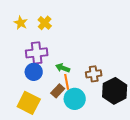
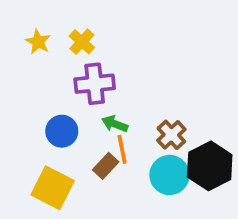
purple cross: (37, 53) -> (95, 84), moved
brown cross: (94, 74) -> (171, 135), turned -35
cyan circle: (75, 99) -> (170, 175), moved

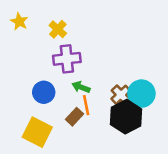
yellow star: (38, 42) -> (19, 22), moved
black hexagon: (210, 166) -> (126, 117), moved
cyan circle: (170, 175) -> (141, 94), moved

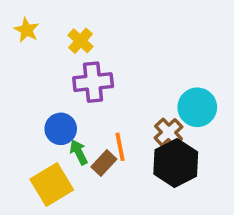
green arrow: (81, 87) -> (79, 152), moved, turned 42
cyan circle: (141, 94) -> (197, 107), moved
yellow square: (37, 132) -> (52, 185), turned 32

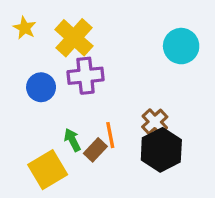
yellow cross: (80, 41) -> (74, 38), size x1.6
cyan circle: (197, 107) -> (181, 46), moved
blue circle: (61, 129) -> (41, 87), moved

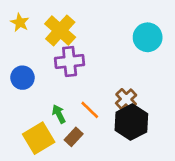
blue circle: (41, 87) -> (22, 78), moved
orange line: (110, 135) -> (90, 110), turned -35
brown rectangle: (95, 150) -> (74, 137), moved

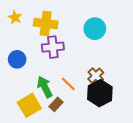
yellow cross: (60, 31) -> (46, 24), turned -35
cyan circle: (148, 37) -> (95, 29), moved
green arrow: (59, 114) -> (45, 87), size x1.5

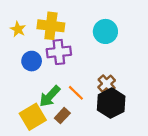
yellow star: (15, 17) -> (18, 29), moved
blue circle: (17, 59) -> (32, 61), moved
green arrow: (45, 87) -> (50, 96), turned -110

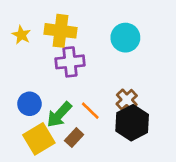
blue circle: (32, 61) -> (29, 104), moved

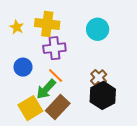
blue circle: (29, 104) -> (23, 67), moved
orange line: (90, 111) -> (56, 75), moved
brown rectangle: (74, 138) -> (58, 107), size x1.6

